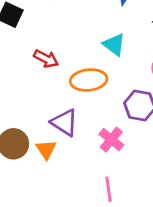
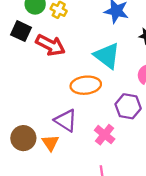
cyan triangle: (114, 45) -> (107, 56), size x1.4
red arrow: (46, 59) -> (50, 45), moved, size x1.4

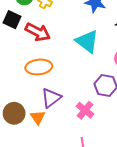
orange ellipse: (86, 85) -> (39, 67), moved
purple triangle: (66, 120) -> (51, 98), turned 50

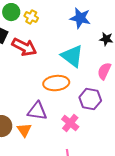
orange ellipse: (39, 67) -> (56, 83), moved
purple triangle: (51, 98) -> (37, 111), turned 45

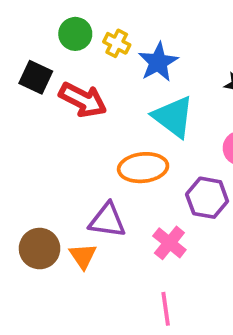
green circle: (11, 12) -> (75, 34), moved
yellow cross: (31, 17) -> (117, 43), moved
blue star: (80, 18) -> (158, 62), moved, turned 30

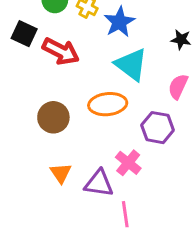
purple triangle: (107, 220) -> (99, 183), moved
brown circle: (40, 249) -> (53, 117), moved

